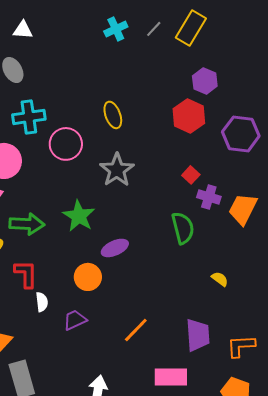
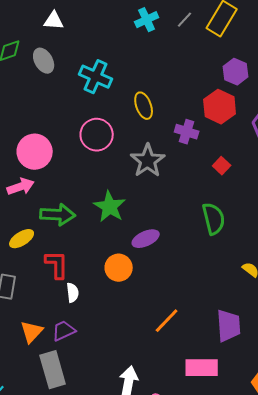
cyan cross: (29, 117) -> (96, 77), moved, turned 32
purple cross: (209, 197) -> (187, 132), moved
purple trapezoid: (75, 320) -> (64, 331), moved

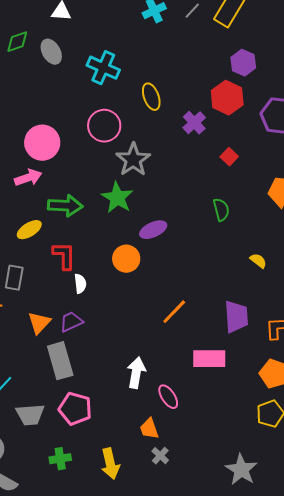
purple cross: (187, 132) -> (194, 123), turned 30
gray star: (148, 161) -> (133, 160), moved
green semicircle: (214, 219) -> (221, 210), size x0.7

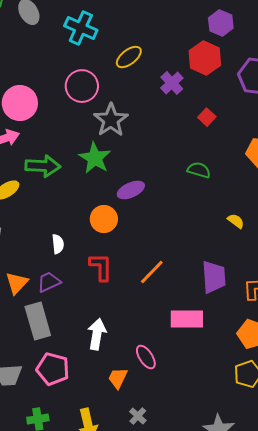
yellow ellipse: (151, 97) -> (129, 57), turned 72
green semicircle: (221, 210) -> (199, 170), turned -60
red L-shape: (64, 256) -> (101, 267), moved
white arrow: (136, 373) -> (97, 334), moved
orange trapezoid: (149, 429) -> (118, 378), moved, turned 45

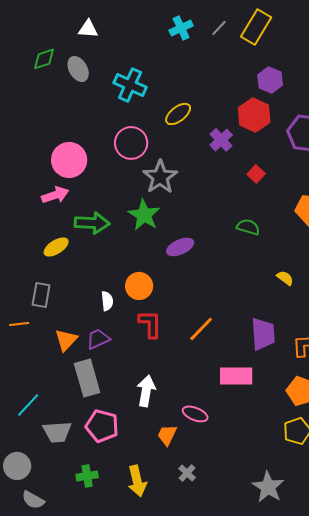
orange circle: (104, 219) -> (139, 286), moved
pink ellipse: (146, 357) -> (195, 414), turned -35

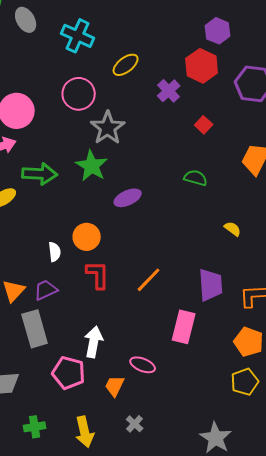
pink rectangle: (236, 376) -> (184, 327), turned -76
pink pentagon: (102, 426) -> (69, 373), moved

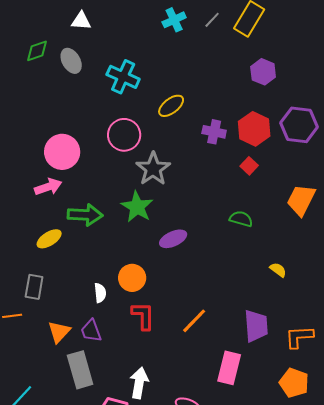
red hexagon: (202, 66) -> (254, 129), moved
purple cross: (169, 91) -> (214, 132), turned -35
purple trapezoid: (46, 290) -> (91, 331), turned -85

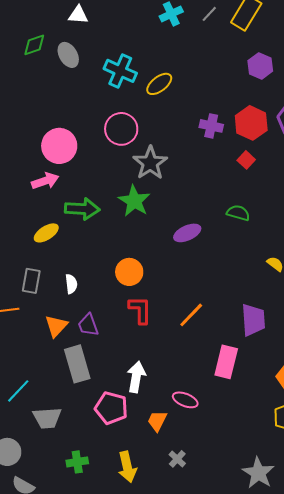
yellow ellipse: (171, 106) -> (159, 84), moved
purple ellipse: (173, 239) -> (187, 233), moved
white semicircle: (100, 293) -> (71, 284), moved

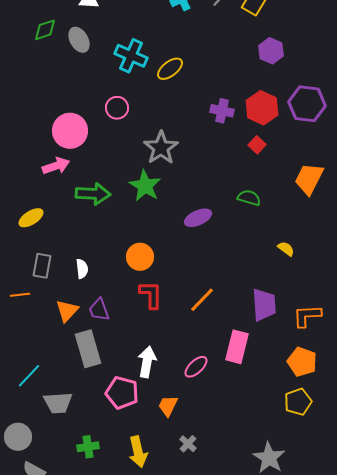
pink circle: (121, 129) -> (117, 108), moved, size x0.7
yellow ellipse: (46, 233) -> (31, 218), moved
pink ellipse: (185, 400) -> (196, 367), moved, turned -65

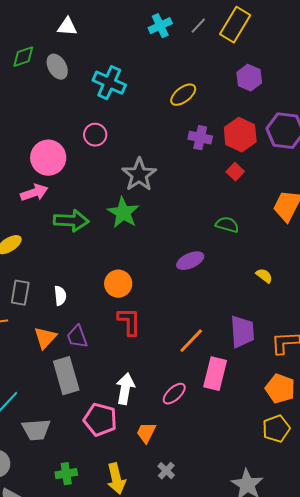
yellow ellipse: (170, 69) -> (183, 95), moved
purple ellipse: (198, 218) -> (190, 261), moved
orange line: (202, 300) -> (191, 341), moved

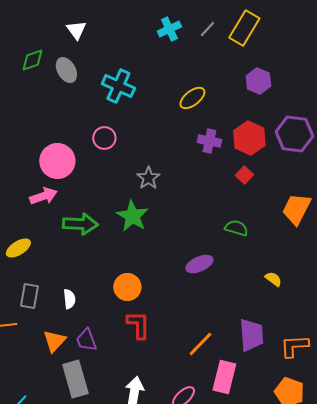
white triangle: (67, 27) -> (76, 30), turned 50
gray star: (139, 175) -> (148, 178), size x0.7

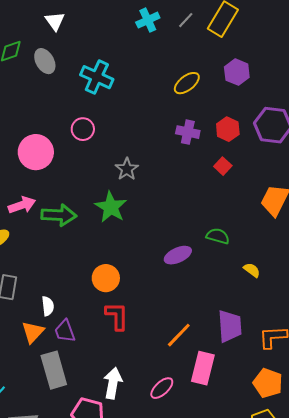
yellow ellipse: (192, 98) -> (187, 83), moved
red hexagon: (249, 138) -> (228, 129), size x0.7
pink arrow: (43, 196) -> (22, 205), moved
green semicircle: (236, 228) -> (218, 236), moved
white semicircle: (69, 299) -> (48, 306), moved

